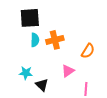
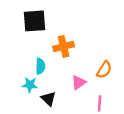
cyan semicircle: (35, 40) -> (40, 66), moved
orange semicircle: (88, 51) -> (104, 70), moved

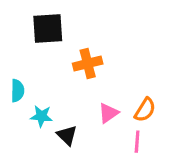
cyan semicircle: (40, 66) -> (17, 91), moved
orange semicircle: (104, 70) -> (145, 110), moved

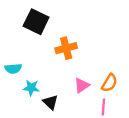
black square: (48, 28) -> (36, 22), turned 30
cyan semicircle: (17, 91) -> (13, 69), turned 84

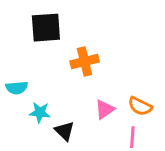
black square: (36, 22) -> (46, 28), turned -30
orange semicircle: (109, 83) -> (140, 106), turned 84

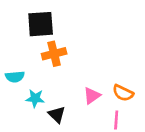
orange cross: (85, 61) -> (54, 54), moved

